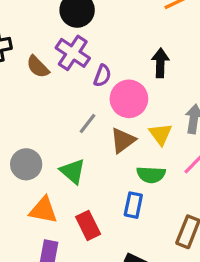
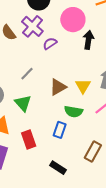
purple semicircle: (102, 76) -> (50, 43), turned -152
pink circle: (129, 99) -> (73, 20), moved
gray line: (88, 123) -> (27, 74), moved

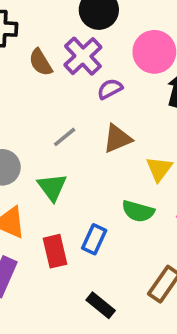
brown triangle: (58, 87) -> (117, 139), moved
blue rectangle: (60, 130) -> (94, 239), moved

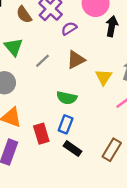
green triangle: (52, 187) -> (14, 47), moved
green semicircle: (138, 211) -> (67, 98), moved
black rectangle: (101, 305) -> (72, 149), moved

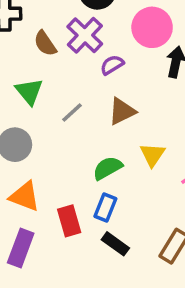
yellow triangle: (104, 77) -> (152, 155), moved
green semicircle: (67, 98) -> (108, 168), turned 138

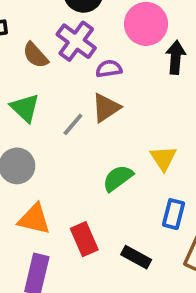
purple semicircle: (112, 65) -> (109, 69), turned 30
brown triangle: (122, 111) -> (106, 108), moved
blue rectangle: (105, 208) -> (174, 214), moved

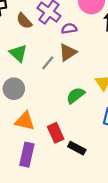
black rectangle: (136, 257) -> (77, 148), moved

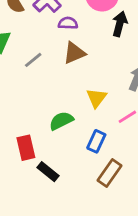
brown triangle: (68, 52) -> (74, 53), moved
green semicircle: (76, 95) -> (61, 121), moved

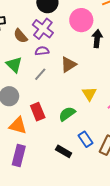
purple semicircle: (68, 23) -> (42, 51), moved
blue rectangle: (96, 141) -> (85, 139), moved, turned -49
red rectangle: (26, 148) -> (38, 112), moved

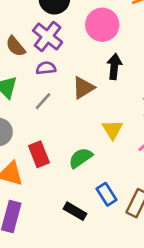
black arrow: (97, 39) -> (114, 67), moved

